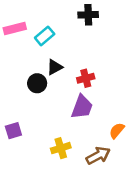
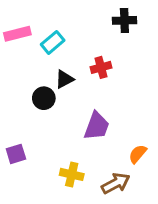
black cross: (88, 15) -> (124, 20), moved
red cross: (86, 78) -> (101, 67), moved
yellow cross: (61, 148) -> (72, 174), turned 30

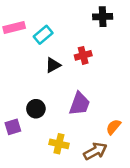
black circle: (44, 98) -> (36, 109), moved

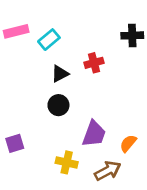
black cross: (103, 17) -> (132, 35), moved
purple trapezoid: (80, 104) -> (94, 134), moved
black circle: (36, 109) -> (58, 105), moved

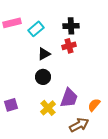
black cross: (132, 35) -> (71, 26), moved
yellow cross: (67, 162) -> (48, 108), moved, turned 35

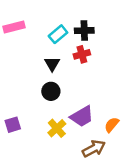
cyan rectangle: (36, 29) -> (58, 34), moved
black triangle: (44, 54) -> (52, 64), turned -32
purple trapezoid: (69, 98) -> (82, 116), turned 40

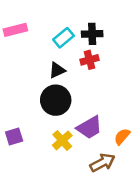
black triangle: (52, 64) -> (57, 70), turned 35
black circle: (51, 91) -> (56, 100), size x1.5

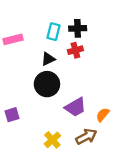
pink rectangle: (15, 30) -> (13, 39), moved
cyan rectangle: (63, 38) -> (54, 32), turned -35
yellow cross: (62, 140) -> (52, 140), moved

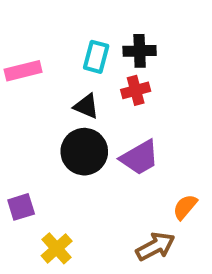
black triangle: (48, 59) -> (86, 106), turned 48
purple trapezoid: (75, 107) -> (140, 158), moved
yellow cross: (52, 140) -> (57, 248), moved

